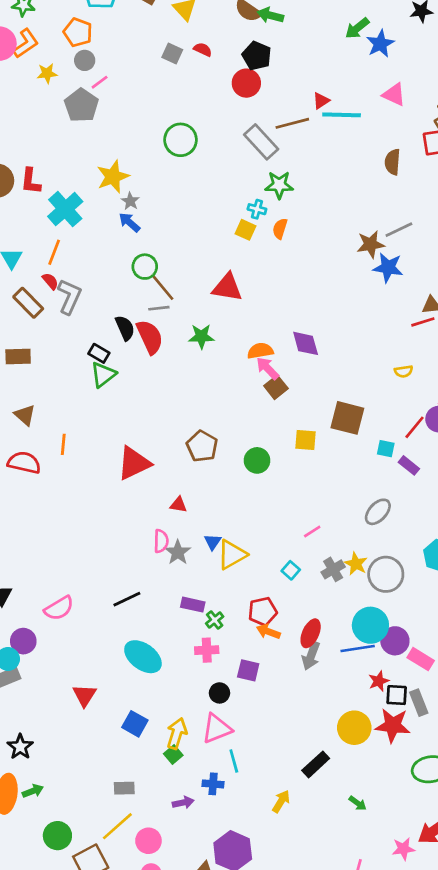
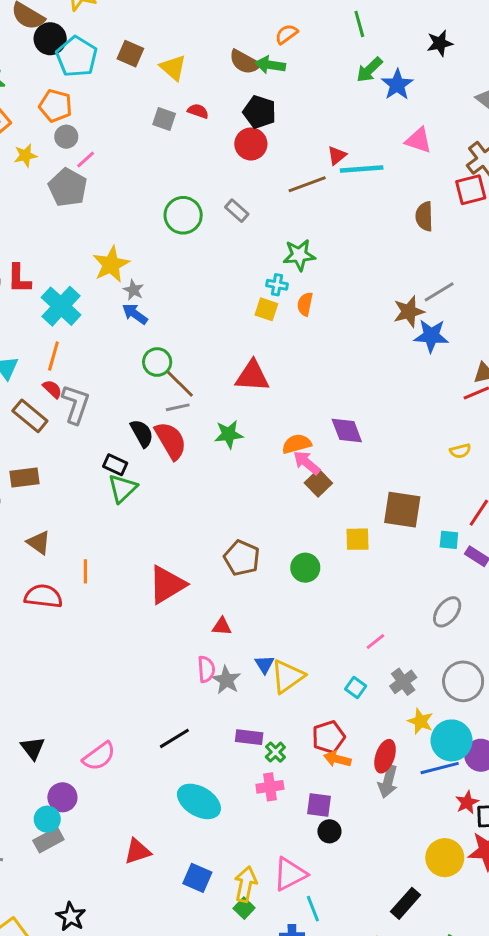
gray rectangle: (261, 142) -> (237, 211), moved, size x0.6
yellow star: (356, 564) -> (420, 721), moved
black circle: (219, 693) -> (329, 831), moved
red triangle: (84, 695) -> (137, 851), turned 45

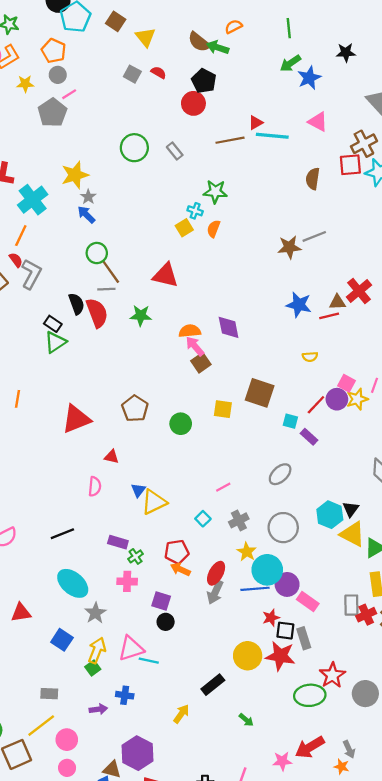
yellow square: (266, 309) -> (184, 228), turned 30
blue star: (431, 336) -> (299, 305), moved
gray star: (226, 680) -> (95, 613), moved
cyan line: (313, 909) -> (149, 661), moved, turned -66

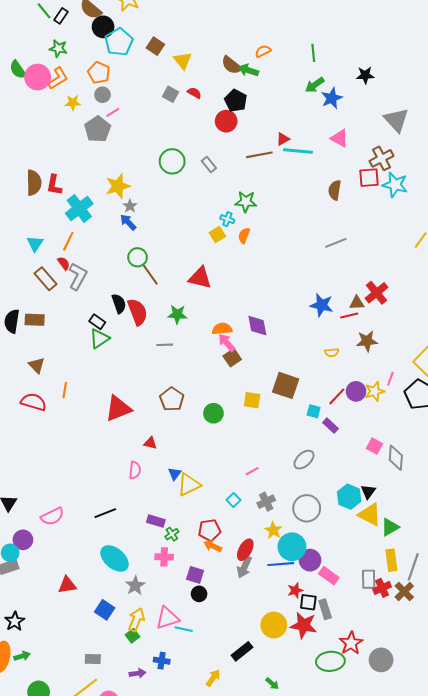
brown star: (289, 247) -> (367, 341), moved
gray line: (106, 289) -> (165, 345), moved
pink square: (347, 383) -> (375, 446), moved

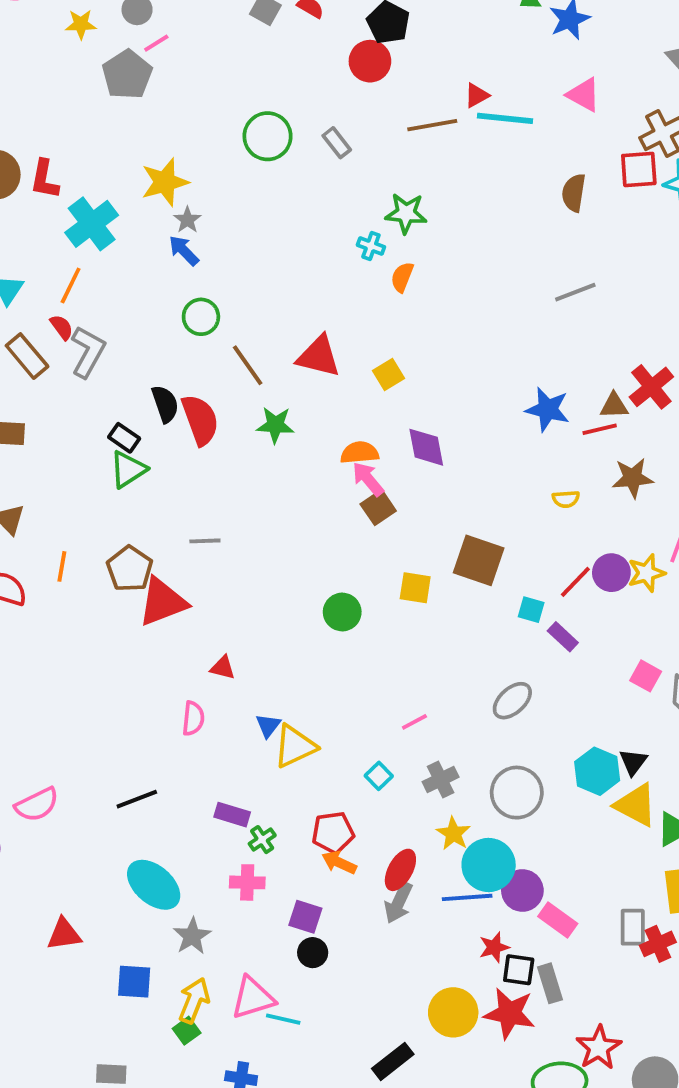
yellow square: (217, 234) -> (388, 375), moved
brown line: (150, 274) -> (248, 365), moved
gray line: (165, 345) -> (205, 541), moved
brown pentagon: (172, 399) -> (130, 569), moved
blue square: (105, 610) -> (134, 982), turned -30

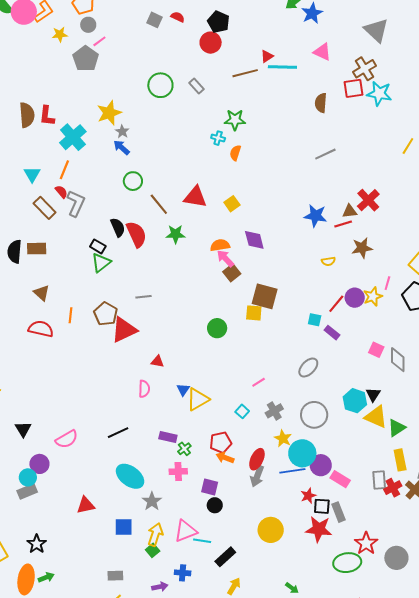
brown square: (479, 560) -> (265, 296), moved
yellow circle: (453, 1012) -> (271, 530), moved
black rectangle: (393, 1061) -> (225, 557), moved

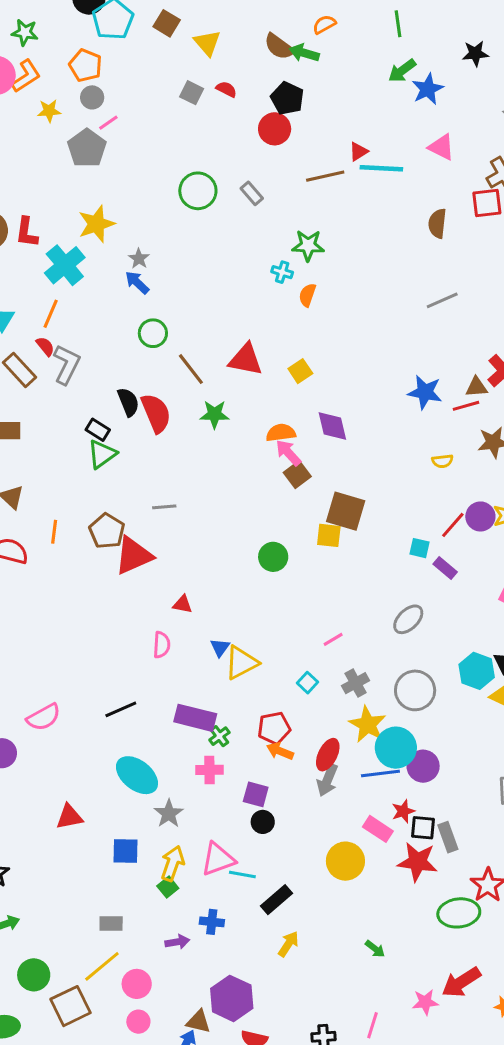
yellow star: (109, 113) -> (96, 224), moved
purple rectangle: (168, 437) -> (195, 718), size x1.5
yellow star: (283, 438) -> (368, 724), size x1.4
pink rectangle: (340, 479) -> (378, 829), moved

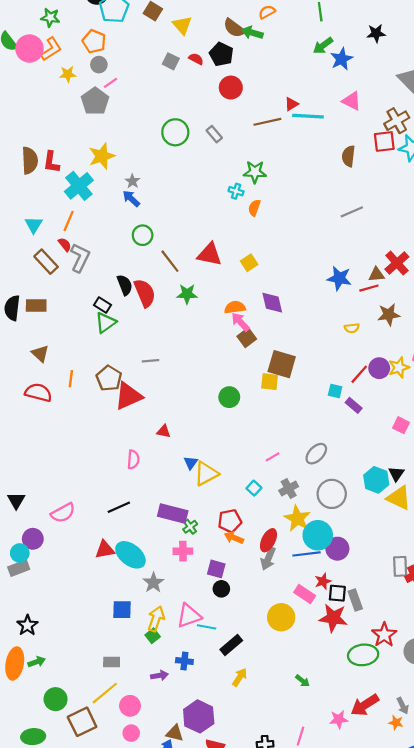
black pentagon: (287, 98) -> (221, 54), moved
gray ellipse: (408, 619) -> (316, 454), moved
pink semicircle: (162, 645) -> (133, 459), moved
red triangle: (69, 817) -> (105, 550), moved

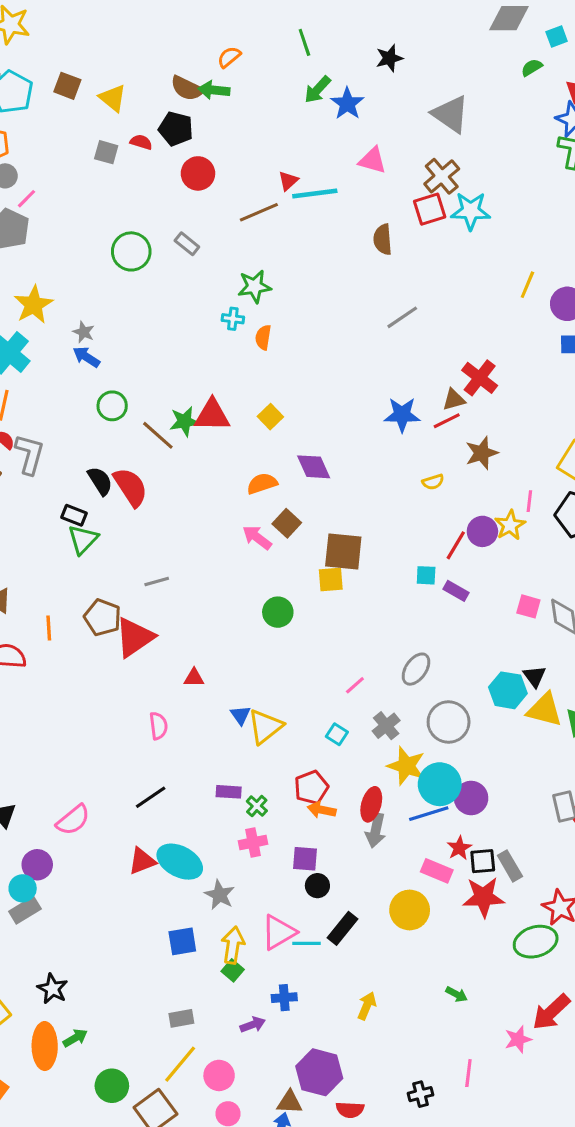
green star: (187, 294) -> (185, 421), moved
pink arrow: (240, 322) -> (257, 537), moved
purple rectangle: (173, 513) -> (229, 792), size x0.6
black rectangle: (231, 645) -> (343, 928), moved

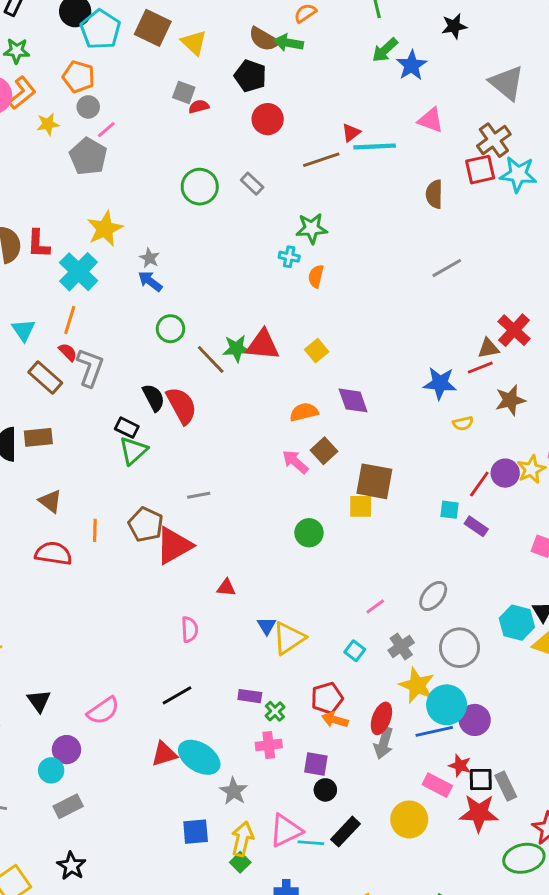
brown square: (67, 86) -> (153, 28), size x1.4
red semicircle: (141, 142) -> (199, 107), moved, turned -36
blue star: (402, 415) -> (440, 383), moved
red star: (459, 848) -> (460, 766), turned -30
gray rectangle: (25, 910) -> (68, 806), moved

